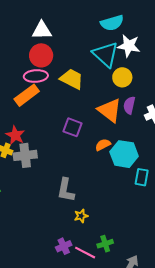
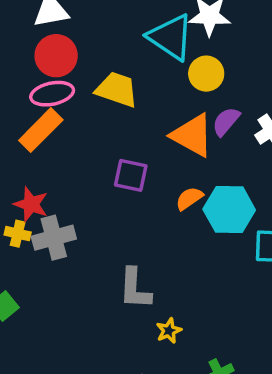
purple semicircle: (129, 105) -> (226, 121), turned 36

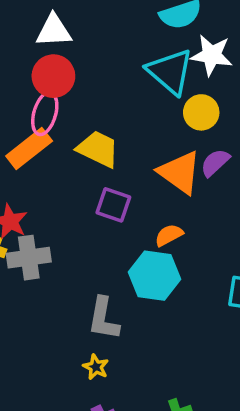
yellow trapezoid: (117, 89) -> (98, 149), moved
pink ellipse: (52, 94) -> (45, 114), turned -69
cyan hexagon: (229, 210) -> (154, 276), moved
yellow star: (169, 331) -> (96, 367), moved, turned -30

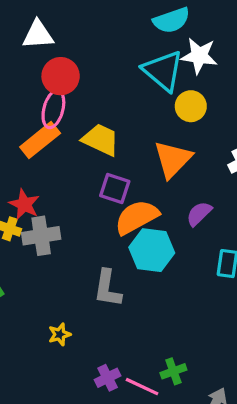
white triangle: (54, 31) -> (38, 35), moved
purple semicircle: (215, 163) -> (199, 214), moved
orange triangle: (180, 172) -> (173, 159), turned 39
orange semicircle: (169, 235) -> (137, 217), moved, size x1.8
yellow star: (96, 367) -> (60, 334), moved, turned 30

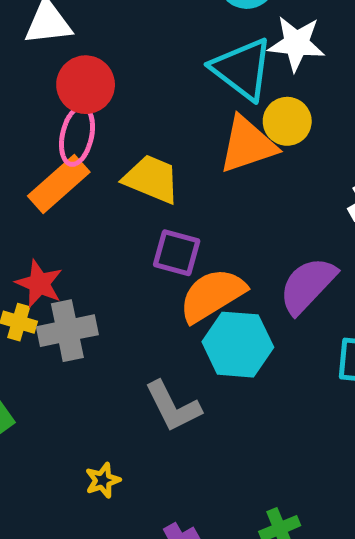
orange triangle: (173, 159) -> (248, 145), moved, turned 30
purple semicircle: (199, 214) -> (308, 285), size x1.5
gray L-shape: (108, 288) -> (173, 406), turned -33

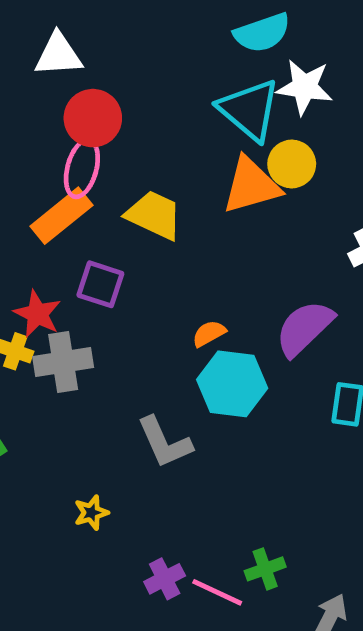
purple square: (177, 253) -> (100, 284), moved
orange semicircle: (212, 295) -> (209, 333), size x0.5

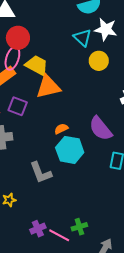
cyan triangle: (249, 110) -> (82, 38), size x0.7
orange triangle: (251, 185) -> (48, 87), moved
yellow trapezoid: (154, 215) -> (37, 65), moved
purple semicircle: (304, 328) -> (101, 129), turned -88

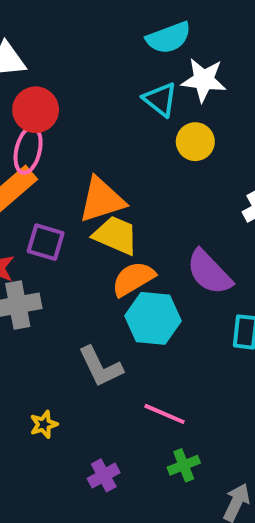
yellow trapezoid: (37, 65) -> (116, 235), moved
orange semicircle: (61, 129) -> (133, 279), size x1.6
pink line: (59, 235) -> (164, 414), moved

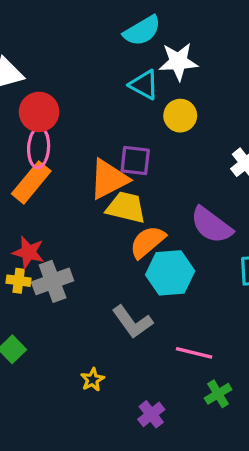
purple square: (46, 242) -> (135, 160), moved

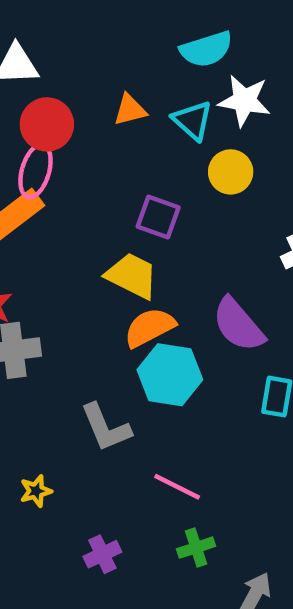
orange triangle: (109, 179) -> (130, 110), moved, size x0.6

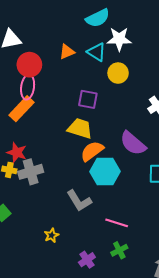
green cross: (196, 548) -> (119, 250), moved

